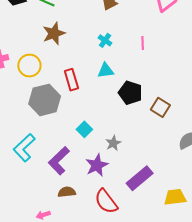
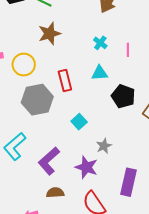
pink line: (143, 43) -> (128, 50), moved
cyan square: (84, 129) -> (79, 122), moved
purple star: (97, 165) -> (86, 167), turned -30
purple rectangle: (140, 178) -> (129, 182), turned -40

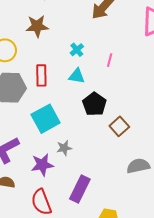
cyan cross: (100, 43) -> (77, 50), moved
cyan square: (79, 122) -> (46, 119), size x1.8
purple star: (86, 167) -> (42, 165), turned 30

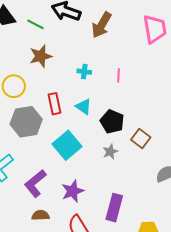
cyan cross: (77, 50) -> (84, 72), turned -32
cyan triangle: (77, 76) -> (84, 107), moved, turned 36
gray star: (64, 148) -> (110, 152), moved

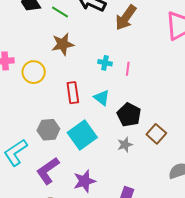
pink line: (118, 75) -> (128, 69), moved
gray hexagon: (26, 122) -> (48, 130), moved, size x0.7

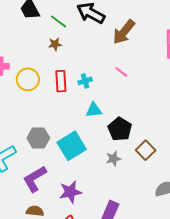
brown star: (63, 44) -> (55, 44), moved, size x0.6
cyan cross: (105, 63) -> (85, 81), moved, turned -32
pink line: (128, 69) -> (121, 72), moved, turned -64
red rectangle: (73, 93) -> (61, 81), moved
cyan triangle: (102, 98) -> (94, 110), turned -48

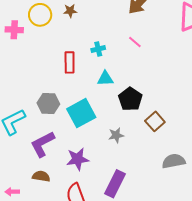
yellow circle: (28, 79) -> (40, 15), moved
red rectangle: (61, 81) -> (70, 62), moved
gray star: (113, 159) -> (116, 135), moved

